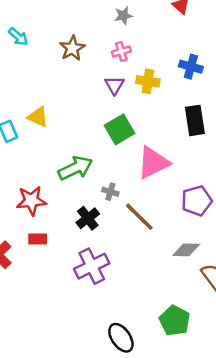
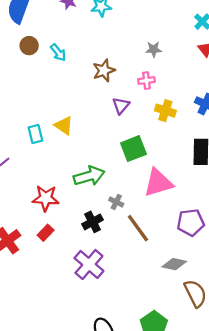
purple triangle: (114, 85) -> (121, 106), moved
red rectangle: (38, 239) -> (46, 233), turned -56
purple cross: (92, 266) -> (89, 264), turned -32

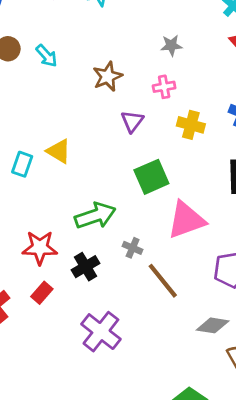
cyan rectangle: (35, 134) -> (22, 164), turned 36
black cross: (93, 222) -> (85, 267), moved

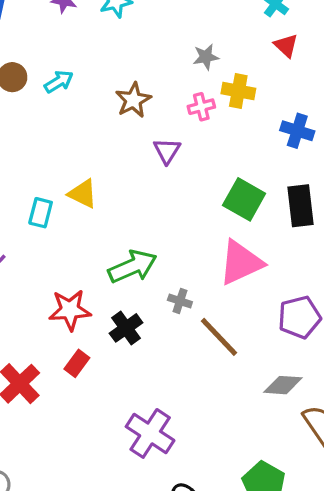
cyan arrow: (47, 56) -> (59, 82), turned -75
yellow cross: (191, 125) -> (238, 91), moved
green square: (151, 177) -> (244, 199), moved, turned -32
purple cross: (101, 332) -> (150, 433), moved

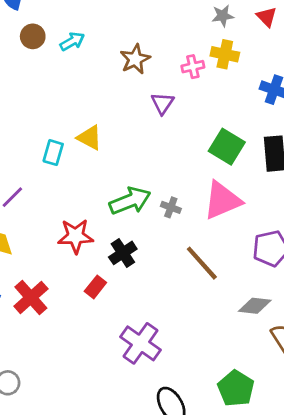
gray star: (206, 57) -> (223, 16), moved
gray cross: (180, 301) -> (171, 207), moved
red rectangle: (77, 363) -> (95, 287), moved

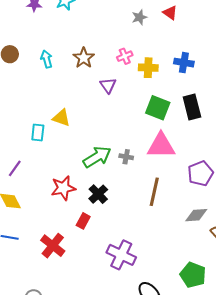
cyan arrow: (72, 41) -> (47, 59), moved, turned -66
yellow cross: (225, 54) -> (148, 68), moved
pink triangle: (222, 200) -> (161, 146), turned 32
brown line: (202, 263) -> (154, 192), turned 64
red cross: (31, 298) -> (53, 246), moved

